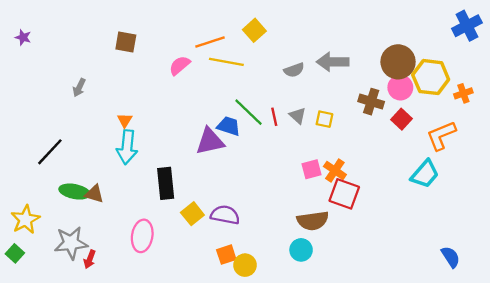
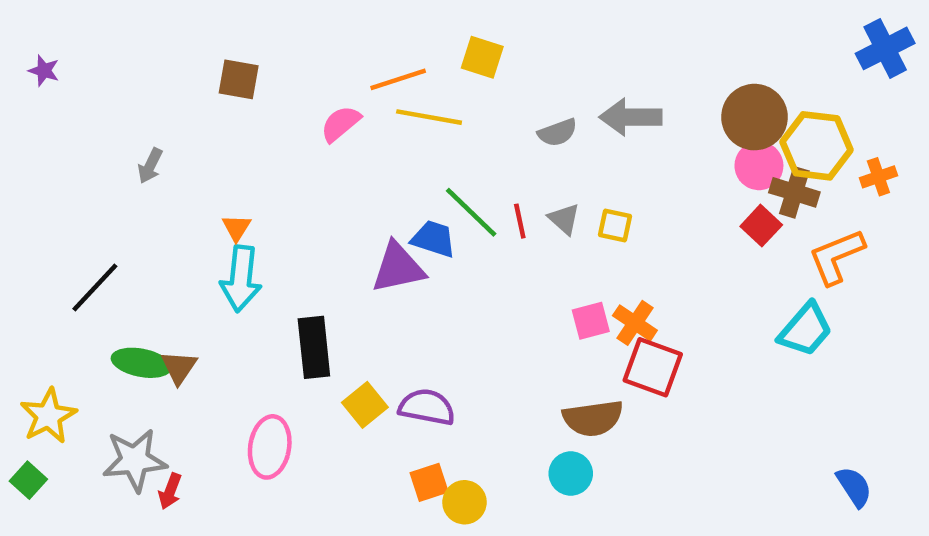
yellow square: (254, 30) -> (482, 57), turned -30
brown cross: (371, 102) -> (794, 192), moved
brown triangle: (94, 194) -> (179, 367), turned 48

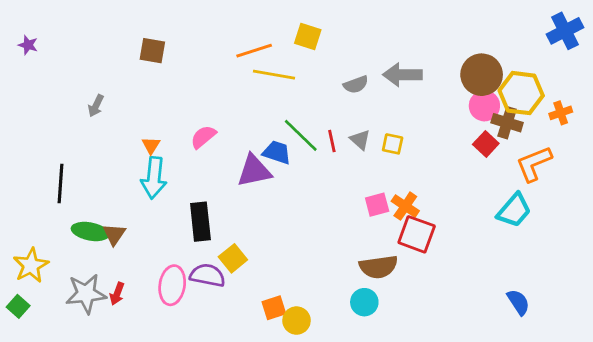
pink semicircle: (341, 124) -> (203, 137), moved
black line: (95, 288) -> (61, 183), turned -39
purple semicircle: (427, 407) -> (207, 275), moved
blue semicircle: (854, 487) -> (518, 302), moved
red arrow: (170, 491) -> (117, 294), moved

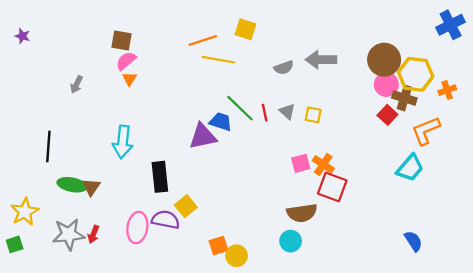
pink semicircle: (203, 137) -> (126, 61), moved
orange triangle: (151, 145) -> (129, 79), moved
green square: (18, 306) -> (15, 244), turned 30

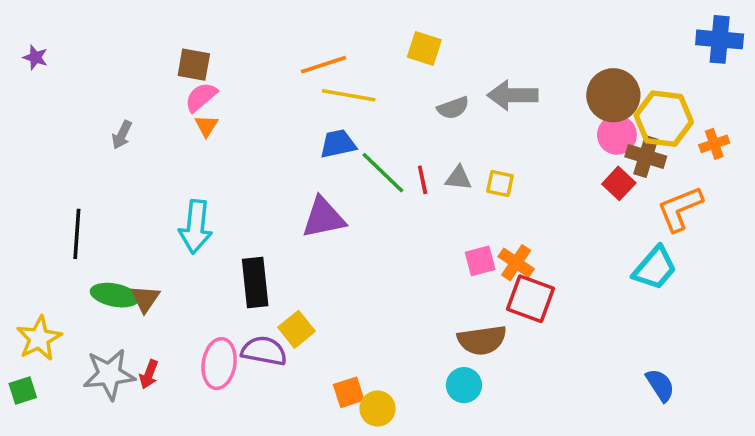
blue cross: (451, 25) -> (720, 39), turned 32
yellow square: (246, 29) -> (424, 48), moved
gray triangle: (287, 112) -> (459, 178), turned -36
blue trapezoid: (221, 122) -> (338, 144), moved, turned -30

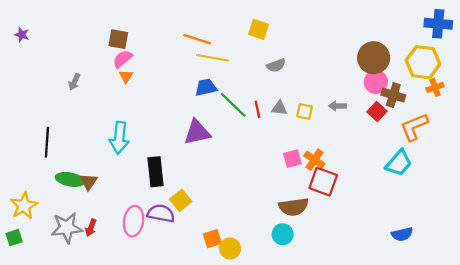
orange line: (323, 65) -> (197, 39), turned 36
gray arrow: (513, 95) -> (337, 106), moved, size x0.6
yellow hexagon: (664, 119) -> (423, 62), moved
blue semicircle: (660, 385) -> (402, 234), turned 110

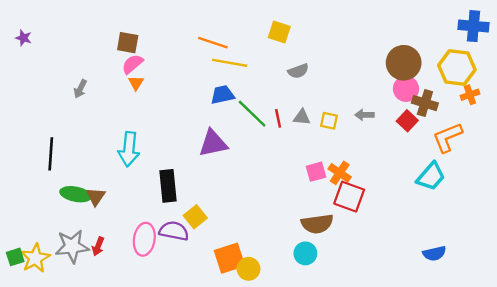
yellow star: (24, 206) -> (35, 258), moved
orange square: (212, 239) -> (230, 258), size x1.5

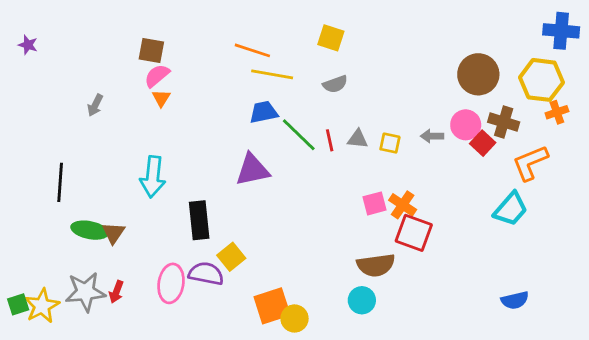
gray semicircle: (298, 71) -> (335, 84), moved
pink circle: (406, 89) -> (466, 125), moved

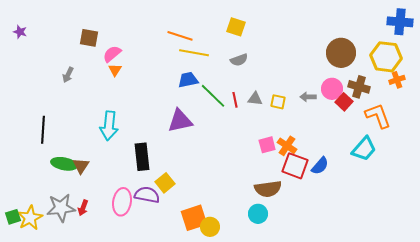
brown square: (151, 50) -> (89, 38), moved
orange L-shape: (530, 163) -> (378, 116), turned 92
blue semicircle: (515, 300) -> (320, 166), moved, turned -36

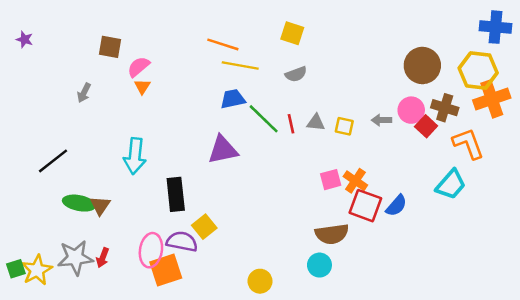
orange cross: (397, 80) -> (492, 99), size x1.8
black line: (43, 130) -> (53, 161), turned 48
orange square: (194, 218) -> (166, 270), moved

